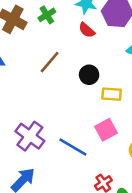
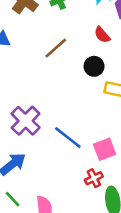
red semicircle: (87, 30) -> (102, 35), moved
pink square: (106, 130) -> (105, 149), moved

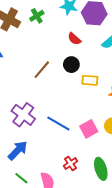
brown line: (56, 48) -> (42, 70), moved
red cross: (94, 178) -> (70, 164), moved

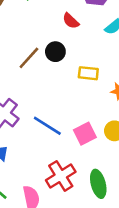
black circle: (71, 65) -> (55, 52), moved
red cross: (70, 164) -> (61, 176), size x1.6

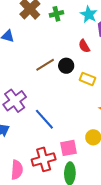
yellow rectangle: (88, 73) -> (88, 79), moved
pink square: (85, 134) -> (68, 148), moved

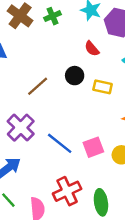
brown line: (45, 65) -> (38, 86), moved
pink square: (68, 148) -> (93, 147), moved

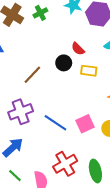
red semicircle: (92, 49) -> (78, 49), moved
purple cross: (21, 128) -> (21, 112), turned 30

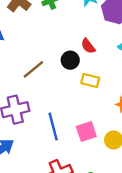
yellow rectangle: (89, 71) -> (90, 80), moved
blue line: (55, 123) -> (53, 127), turned 35

